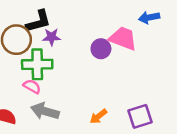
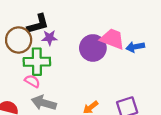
blue arrow: (149, 18) -> (135, 47), moved
purple circle: (101, 49) -> (93, 48), size x1.5

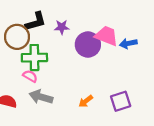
purple star: (49, 38) -> (62, 27), moved

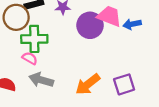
orange arrow: (86, 101) -> (88, 84), size x1.6

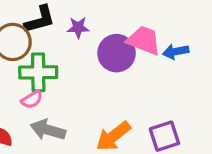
pink semicircle: (30, 58) -> (32, 99), turned 119

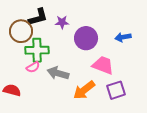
pink trapezoid: (144, 40) -> (103, 65), moved
gray arrow: (48, 130) -> (58, 73), moved

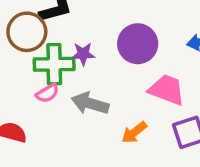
purple star: (62, 22) -> (83, 54), moved
orange arrow: (84, 90) -> (134, 132), size x0.7

